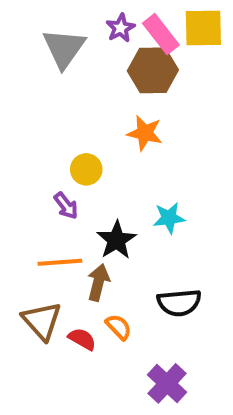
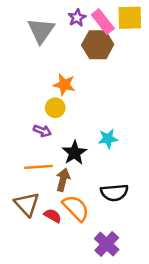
orange star: (145, 133) -> (64, 85), moved
purple arrow: (66, 206) -> (42, 131), turned -30
orange semicircle: (119, 327) -> (76, 208), size x1.6

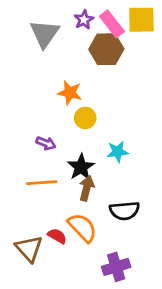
yellow circle: (55, 108) -> (85, 118), moved
brown arrow: (63, 180) -> (87, 188), moved
brown triangle: (27, 204) -> (29, 249), moved
purple cross: (107, 244) -> (116, 267), turned 30

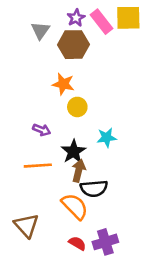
gray triangle: (44, 34) -> (40, 31), size x0.7
brown hexagon: (106, 49) -> (74, 45), moved
black semicircle: (125, 211) -> (94, 188), moved
red semicircle: (57, 236) -> (77, 243), moved

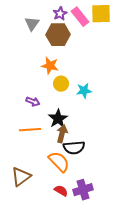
cyan star: (107, 138) -> (84, 91), moved
brown triangle: (26, 225) -> (21, 177), turned 35

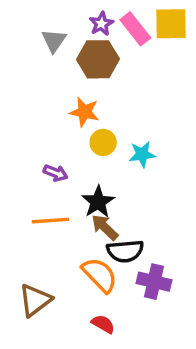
brown arrow: (62, 134) -> (105, 227), turned -60
purple cross: (83, 190) -> (154, 282), moved, turned 30

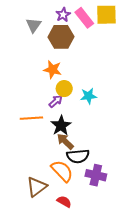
purple arrow: (56, 173) -> (56, 101), moved, turned -64
orange line: (50, 221) -> (31, 118), moved
brown triangle: (35, 300) -> (37, 187), moved

